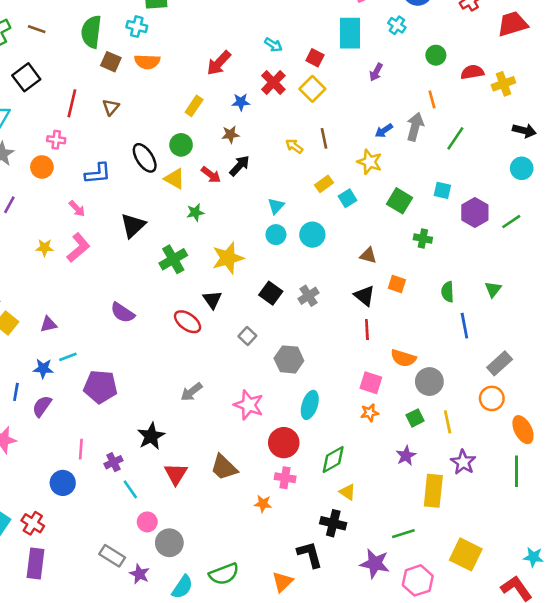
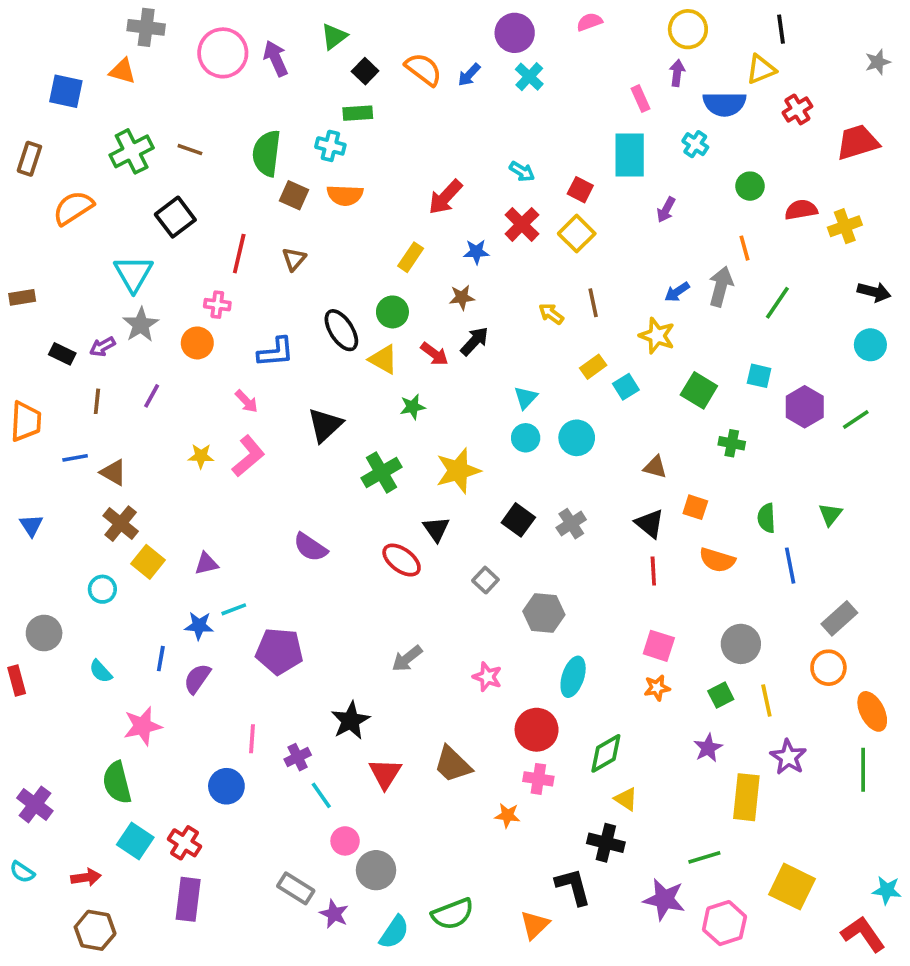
orange semicircle: (403, 358) -> (717, 560), moved
pink star: (249, 405) -> (487, 677), size x0.7

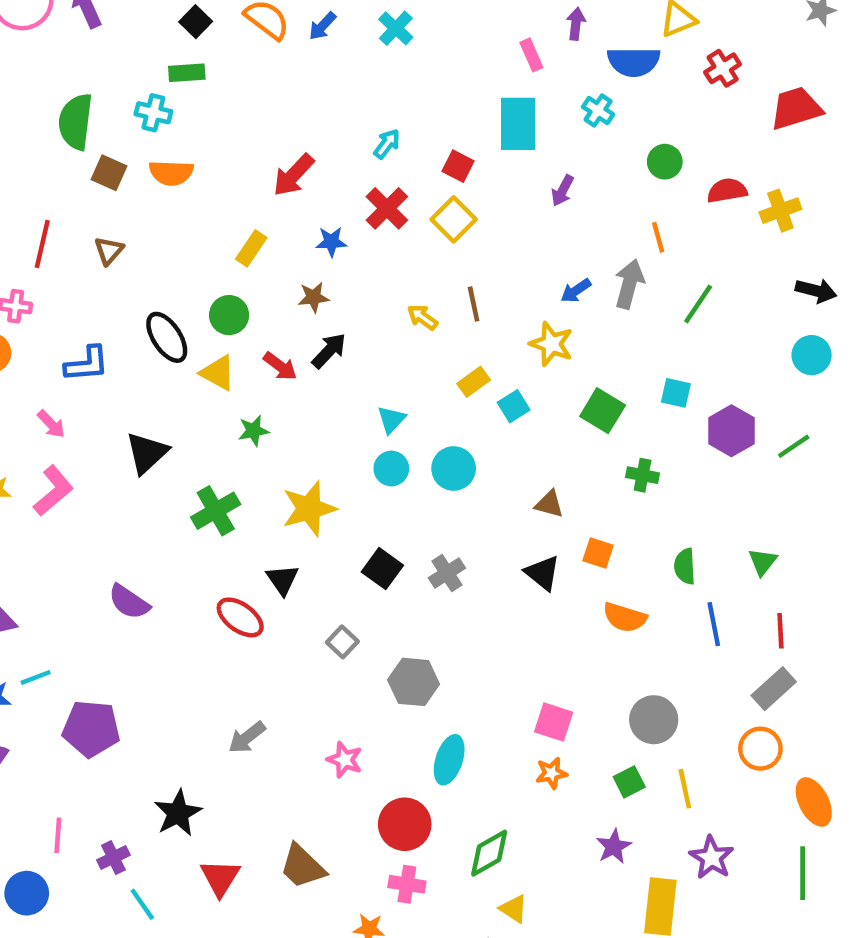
cyan arrow: (522, 171) -> (387, 144), turned -85
red line: (653, 571) -> (780, 631), moved

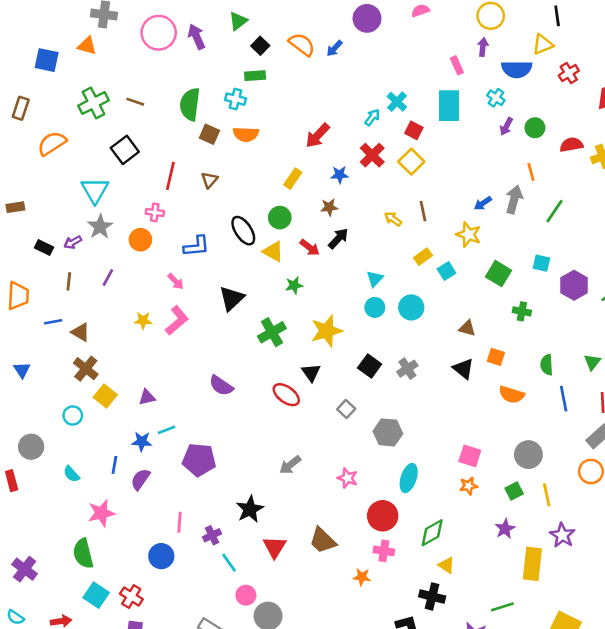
cyan cross: (396, 28) -> (397, 102), moved
purple arrow: (563, 191) -> (506, 126), moved

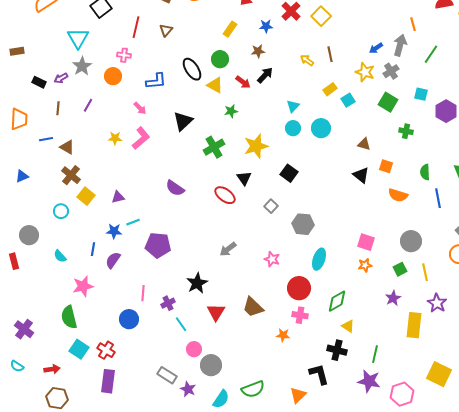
gray cross: (407, 369) -> (391, 71), moved
blue triangle: (22, 370) -> (22, 176), turned 40
green line: (502, 607) -> (375, 354), moved, turned -60

